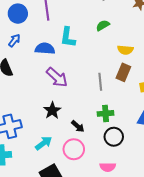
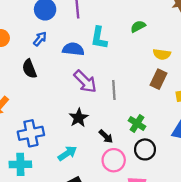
gray line: (100, 82) -> (114, 90), moved
green cross: (106, 113) -> (137, 123), turned 35
pink circle: (74, 149) -> (114, 160), moved

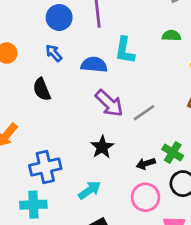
green semicircle: (138, 26) -> (171, 36), turned 32
blue arrow: (40, 39) -> (54, 53), turned -80
gray line: (114, 90) -> (144, 113), turned 60
black arrow: (106, 136) -> (146, 164), moved, turned 120

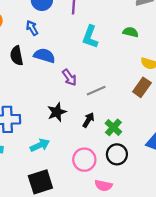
blue semicircle: (94, 65) -> (44, 56), moved
purple arrow: (109, 103) -> (69, 77), size x0.7
black arrow: (146, 164) -> (88, 120), moved, turned 128

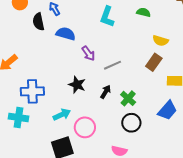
black semicircle: (17, 56) -> (39, 22), moved
black star: (57, 112) -> (77, 85), turned -30
pink circle: (84, 160) -> (85, 127), moved

